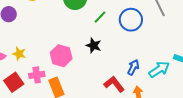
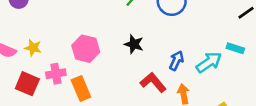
black star: (94, 45) -> (134, 44), moved
red square: (14, 82) -> (27, 84), turned -30

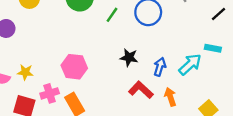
black star: (134, 44) -> (129, 57), moved

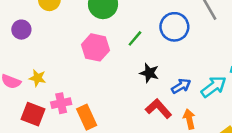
green line: (112, 15) -> (135, 38), moved
pink hexagon: (74, 67) -> (96, 47), moved
blue arrow: (160, 67) -> (181, 86), turned 36

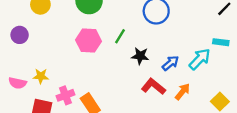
green line: (135, 38) -> (120, 36), moved
orange arrow: (189, 119) -> (182, 92), turned 60

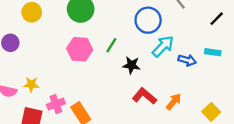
cyan arrow: (200, 59) -> (163, 46), moved
blue arrow: (171, 63) -> (187, 60), moved, turned 54

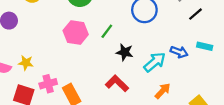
black line: (217, 19) -> (196, 14), moved
cyan arrow: (163, 46) -> (155, 62), moved
red L-shape: (145, 96) -> (117, 83), moved

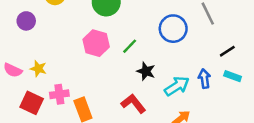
black line: (196, 14) -> (227, 51), moved
blue arrow: (179, 52) -> (204, 79), turned -126

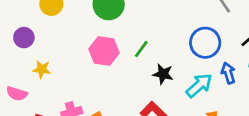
blue circle: (173, 29) -> (205, 43), moved
yellow star: (38, 69) -> (42, 69), moved

